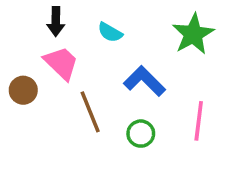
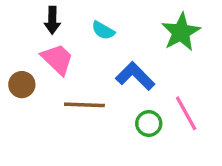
brown line: (90, 112) -> (84, 105), turned -66
pink line: (199, 121) -> (186, 113), turned -36
green circle: (141, 134) -> (149, 124), moved

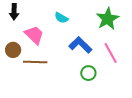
black arrow: (52, 20) -> (14, 12), moved
brown line: (84, 105) -> (35, 62), moved
pink line: (186, 113) -> (111, 53), moved

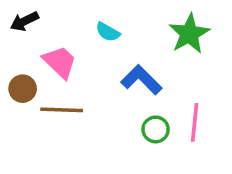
black arrow: (14, 12) -> (24, 21), turned 63
pink line: (111, 53) -> (195, 122), moved, turned 35

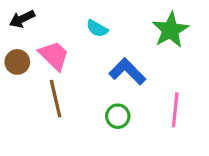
brown circle: (23, 89) -> (17, 62), moved
brown line: (62, 110) -> (56, 99), turned 75
green circle: (156, 129) -> (118, 116), moved

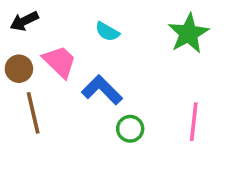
blue L-shape: (127, 72) -> (102, 90), moved
brown line: (56, 99) -> (33, 113), moved

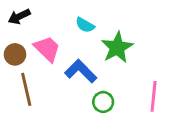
green star: (188, 33) -> (117, 47), moved

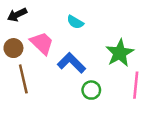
green star: (117, 47) -> (120, 53), moved

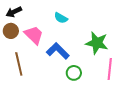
brown circle: (13, 48) -> (11, 31), moved
green star: (120, 53) -> (97, 43), turned -30

